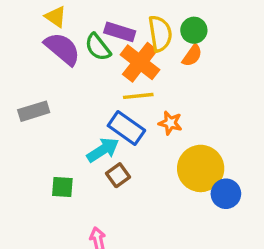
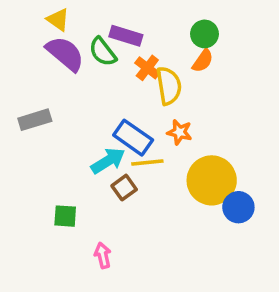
yellow semicircle: (160, 34) -> (169, 86), moved
orange cross: (140, 62) -> (147, 68), size x0.6
yellow line: (138, 96) -> (147, 163), moved
green square: (62, 187) -> (65, 216), moved

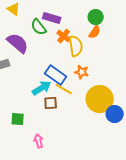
purple semicircle: (65, 54) -> (18, 43), moved
yellow line: (147, 163) -> (64, 89), turned 36
brown square: (124, 188) -> (51, 103), turned 32

